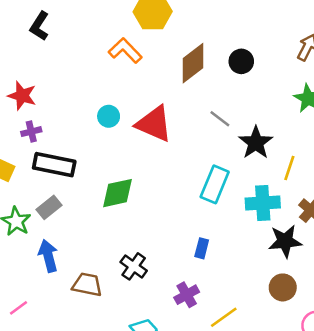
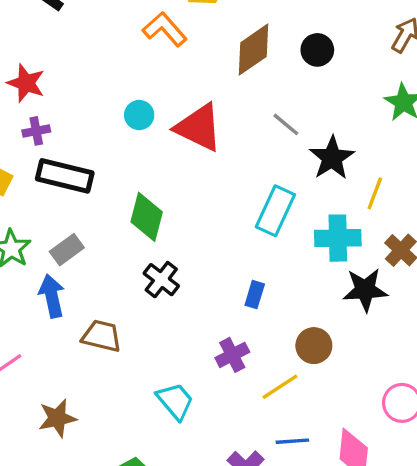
green diamond: (117, 193) -> (147, 217), turned -66
gray rectangle: (49, 207) -> (67, 250), moved
black cross: (134, 266) -> (161, 280), moved
brown circle: (283, 287) -> (314, 346), moved

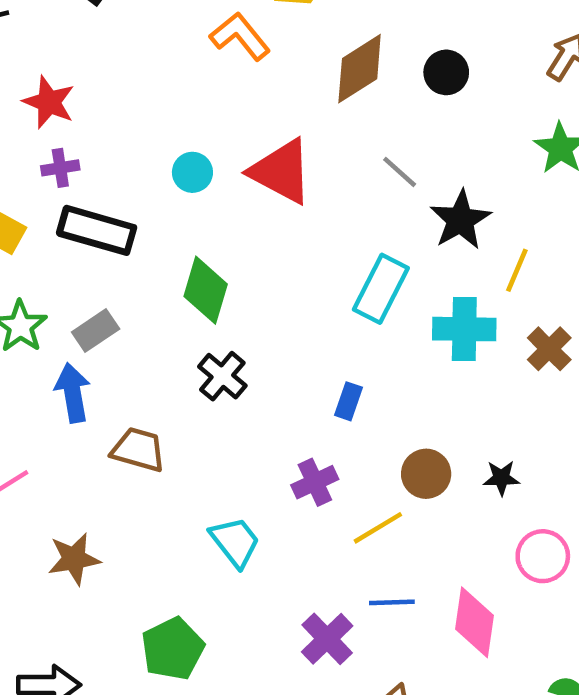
cyan circle: (139, 115) -> (192, 172), moved
black star: (365, 290) -> (501, 478), moved, size x0.6

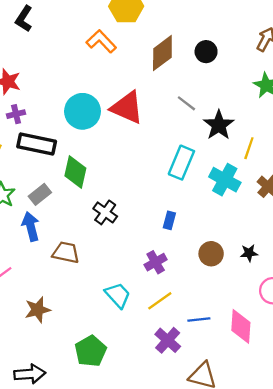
cyan circle: (192, 172) -> (82, 111), size x1.8
green diamond: (206, 290) -> (75, 172), moved
cyan cross: (464, 329) -> (225, 180), turned 32
yellow line: (378, 528) -> (160, 301), moved

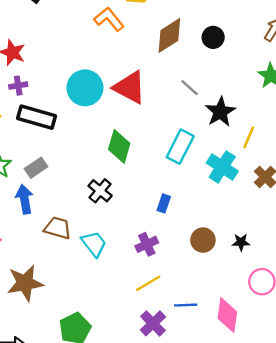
green diamond: (75, 172) -> (119, 146), moved
cyan trapezoid: (118, 295) -> (94, 244), moved
brown star: (38, 310) -> (25, 283), size x1.4

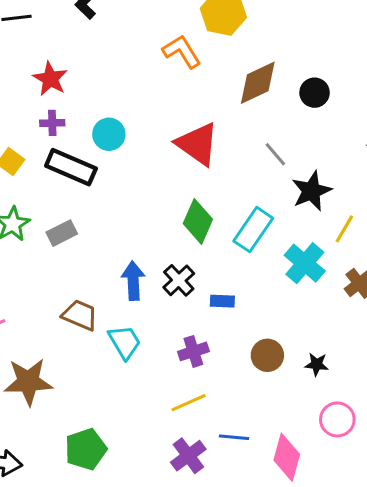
cyan circle: (85, 88) -> (109, 134), moved, size x0.7
green diamond: (119, 146) -> (198, 221), moved
black cross: (100, 191) -> (179, 280), moved
blue arrow: (24, 199) -> (133, 281), moved
blue rectangle: (164, 203) -> (222, 301), turned 66

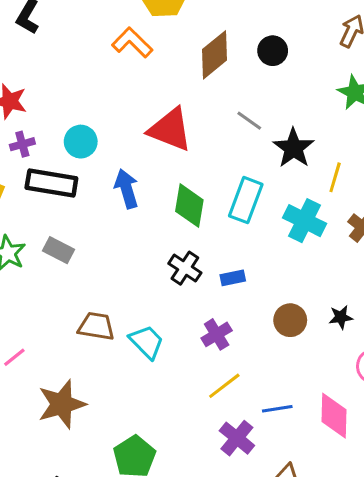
gray rectangle: (62, 233) -> (58, 250), turned 68
blue arrow: (133, 281) -> (127, 189), moved

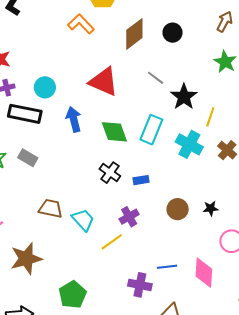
green diamond: (189, 206) -> (114, 132), turned -32
yellow line: (224, 386) -> (112, 242), moved
purple cross: (237, 438) -> (140, 285), turned -30

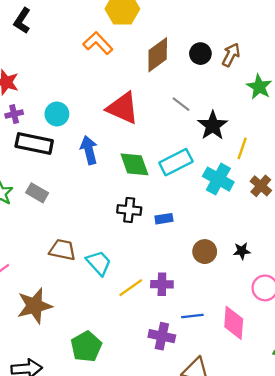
brown arrow: (225, 22) -> (231, 55), moved
cyan rectangle: (151, 130) -> (176, 162), turned 40
black cross: (110, 173) -> (129, 210), turned -30
purple cross: (129, 217) -> (162, 284), moved, turned 30

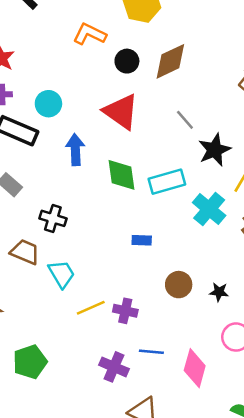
orange L-shape: (98, 43) -> (90, 34), moved, turned -32
black circle: (200, 54) -> (127, 61), moved
black cross: (129, 210) -> (53, 218), moved

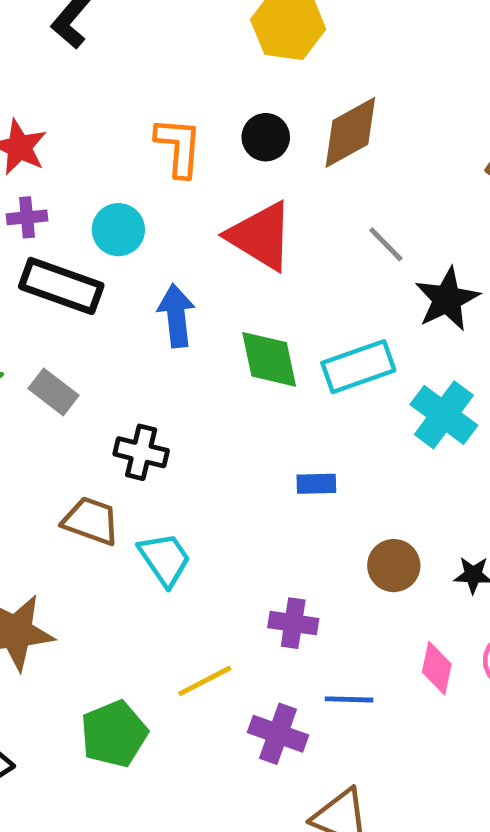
orange L-shape: (90, 34) -> (179, 147), moved, turned 72
yellow line: (91, 308) -> (205, 681), moved
pink diamond: (195, 368) -> (437, 668), moved, size x0.7

